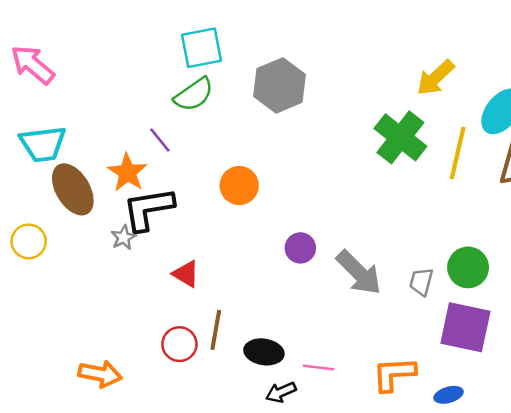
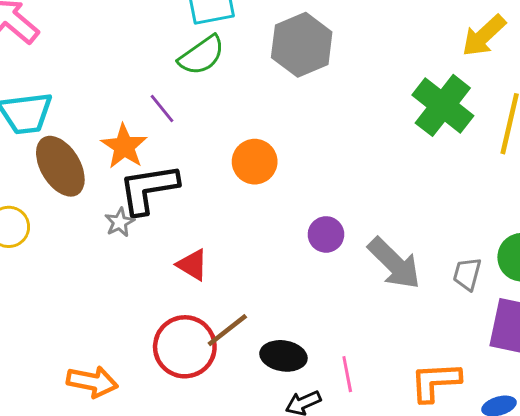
brown line: (216, 330) -> (227, 330), turned 42
red circle: (179, 344) -> (185, 347), size x1.5
pink line: (319, 368) -> (347, 374), turned 72

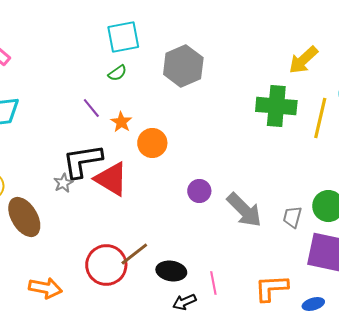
green semicircle: (202, 55) -> (117, 73), size x0.6
green cross: (443, 105) -> (276, 106), turned -33
orange star: (124, 146) -> (121, 122), moved, size x0.7
brown ellipse: (60, 166) -> (24, 217), moved
red triangle: (192, 265) -> (111, 179), moved, size x1.6

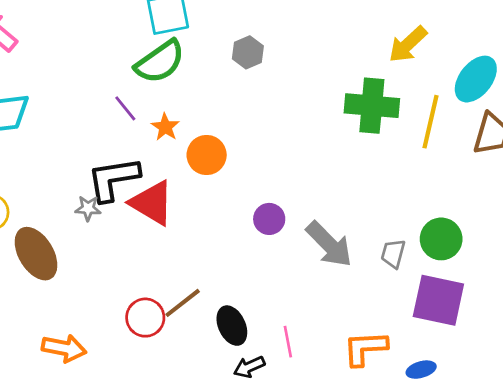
gray hexagon: (183, 66) -> (248, 52), size x0.6
green semicircle: (117, 73) -> (160, 62), size x2.0
gray star: (63, 183) -> (88, 208), turned 30
red circle: (106, 265) -> (145, 318), size x0.7
black ellipse: (171, 271) -> (232, 326), turned 56

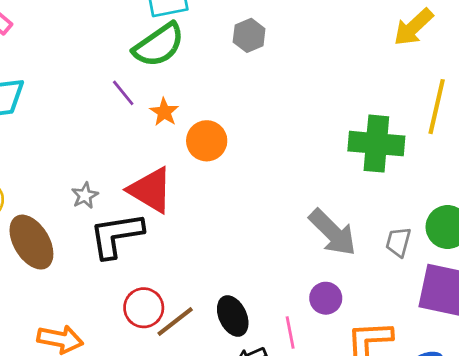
green cross: (372, 106) -> (376, 144), moved
black L-shape: (113, 179) -> (116, 235), moved
gray star: (88, 208) -> (85, 196), turned -30
purple circle: (269, 219) -> (326, 298), moved
brown line: (183, 303) -> (175, 321), moved

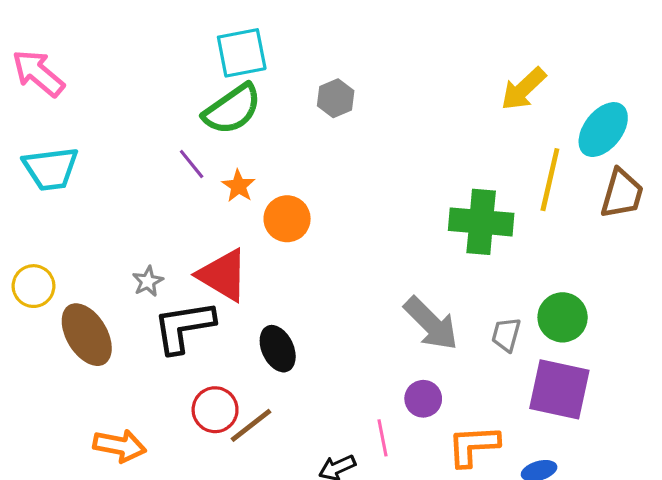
black ellipse: (233, 316) -> (278, 349), moved

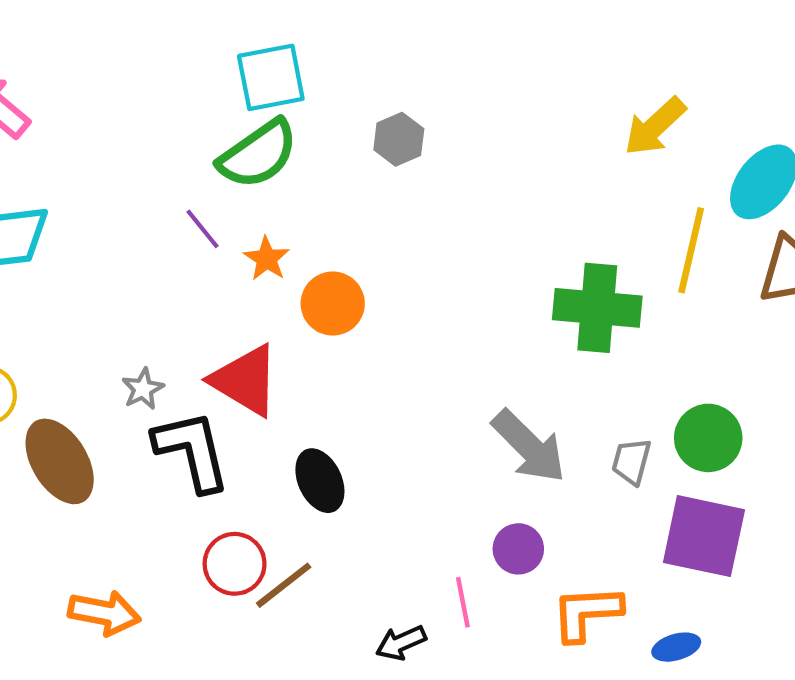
black L-shape: (184, 327) -> (192, 451), turned 86

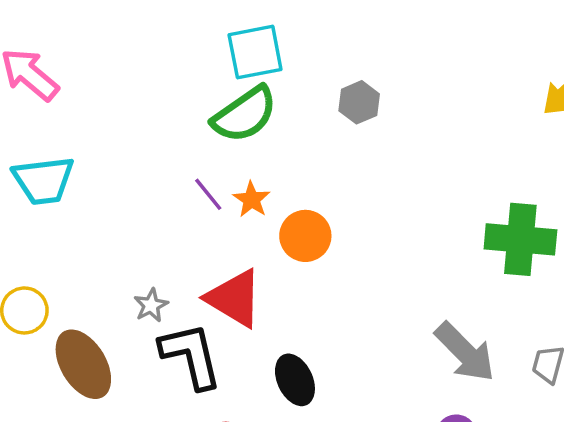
purple line: (203, 229) -> (208, 194), moved

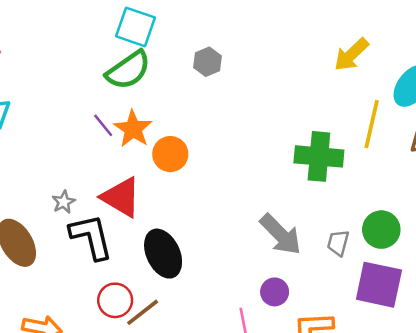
cyan square: (255, 52) -> (136, 27), turned 30
orange star: (252, 199) -> (133, 129), size x1.5
black ellipse: (295, 380) -> (163, 254), size x1.4

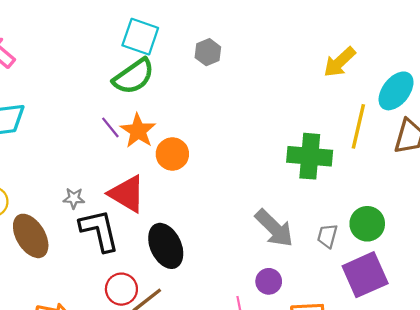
gray hexagon: (207, 62) -> (208, 52), moved
gray star: (64, 202) -> (74, 198), turned 30
purple square: (379, 285) -> (365, 275), turned -36

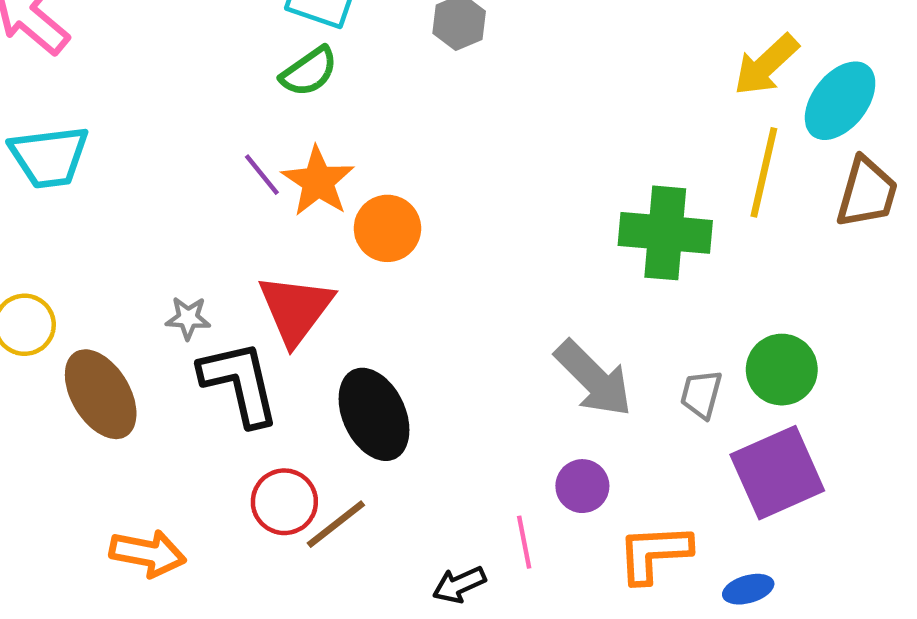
yellow arrow: (340, 62) -> (766, 65), moved
green semicircle: (134, 76) -> (309, 72), size x0.7
red triangle: (127, 194) -> (296, 309), turned 36

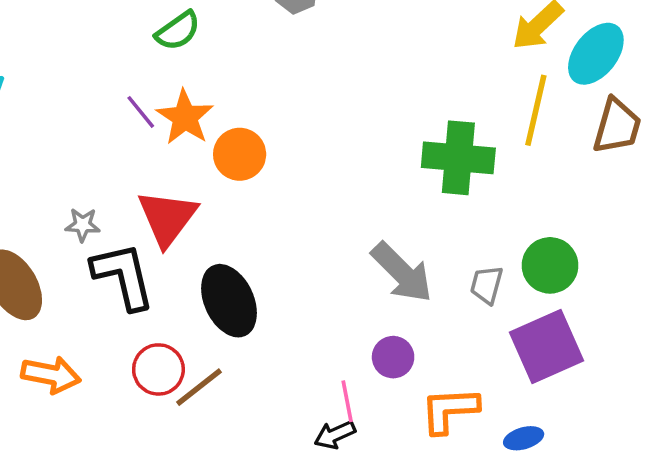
orange arrow: (148, 553) -> (51, 375), moved
black arrow: (459, 585) -> (335, 435), moved

